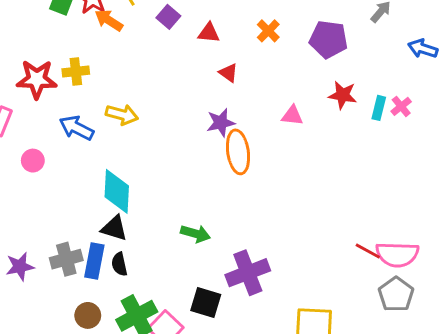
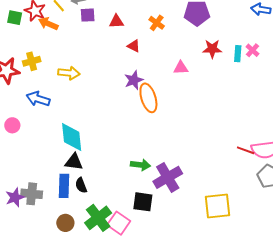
purple square: (168, 17) -> (88, 15), turned -35
orange cross: (268, 31) -> (157, 23), moved
yellow arrow: (122, 115) -> (69, 73), moved
green arrow: (196, 234) -> (140, 165), moved
gray cross: (66, 259) -> (32, 194), moved, turned 30

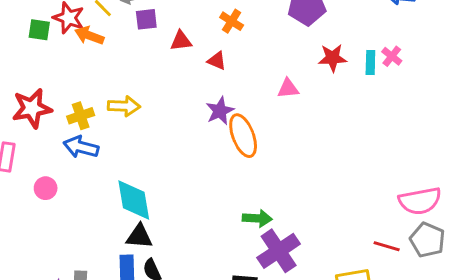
red triangle: (116, 21) -> (181, 41), moved
orange cross: (157, 23) -> (232, 21), moved
yellow cross: (32, 61) -> (81, 116), moved
red line: (246, 150) -> (387, 246), moved
green arrow: (140, 165) -> (257, 218), moved

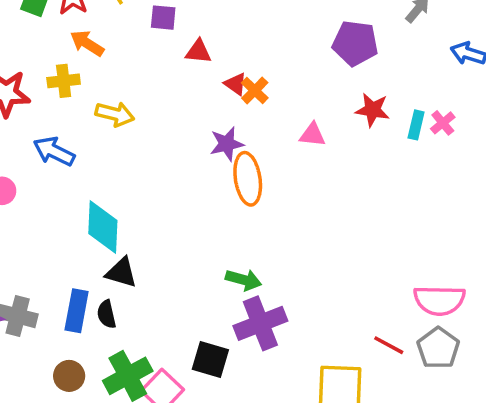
orange cross: (232, 21) -> (255, 90), moved
orange arrow: (89, 36) -> (87, 43), moved
yellow cross: (81, 116) -> (64, 81), moved
black triangle: (139, 236) -> (121, 273), moved

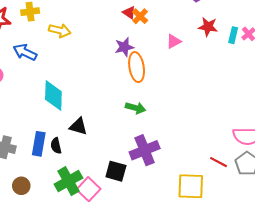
pink triangle: (312, 135) -> (174, 41), turned -35
black triangle: (121, 273) -> (78, 126), moved
green arrow: (243, 280) -> (135, 108), moved
brown circle: (69, 376) -> (21, 186), moved

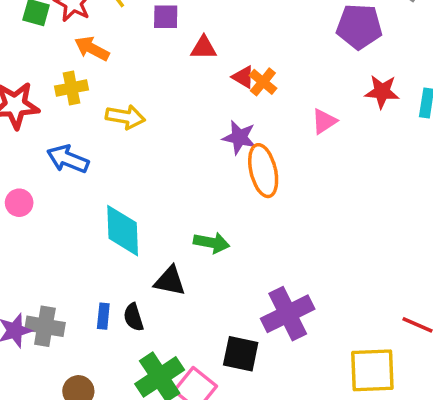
purple star: (124, 47) -> (239, 137), turned 30
green arrow: (135, 108) -> (212, 243), moved
blue rectangle: (39, 144) -> (103, 316), size x0.6

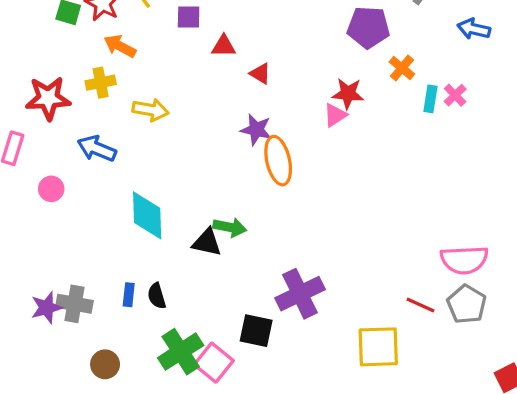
orange cross: (263, 82) -> (402, 68), moved
red star: (382, 92) -> (348, 94), moved
black triangle: (170, 281) -> (207, 242), moved

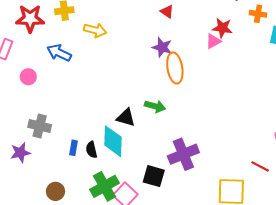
orange cross: (402, 68) -> (258, 14), turned -35
cyan diamond: (147, 215) -> (113, 141), moved
green arrow: (230, 227) -> (155, 106), moved
gray cross: (74, 304) -> (40, 126), moved

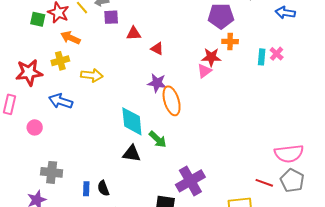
orange cross: (258, 14) -> (230, 41), moved
green arrow: (155, 106) -> (158, 139), turned 36
cyan diamond: (113, 141) -> (132, 121), moved

